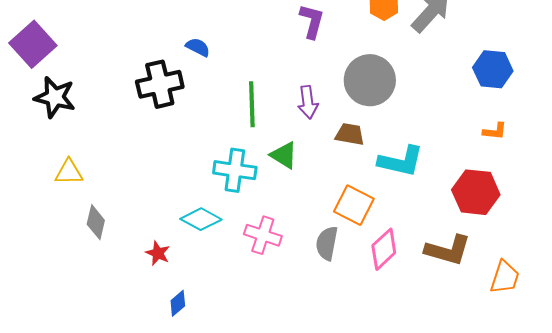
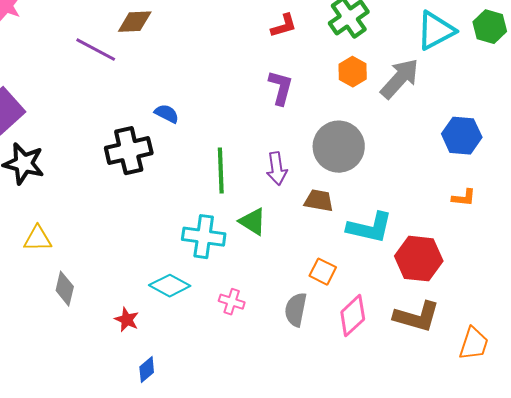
red hexagon: (476, 192) -> (419, 259), moved
orange square: (354, 205) -> (323, 272), size x0.7
pink cross: (263, 235) -> (232, 302), size x0.7

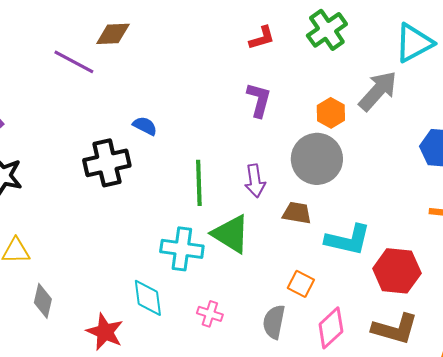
orange hexagon: (353, 72) -> (331, 113), moved
green triangle: (253, 222) -> (231, 234), size x1.4
cyan diamond: (170, 286) -> (148, 298), turned 54
red star: (127, 320) -> (105, 332), size x1.5

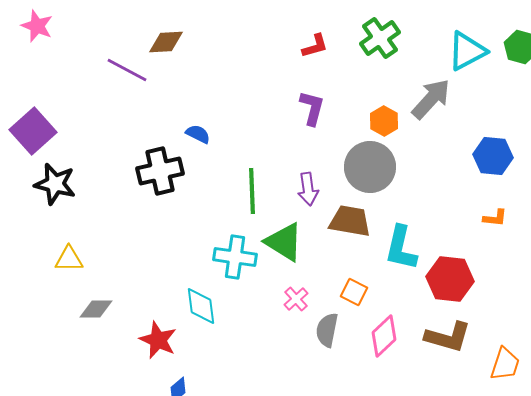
brown trapezoid: (297, 213) -> (350, 221), size x1.4
cyan L-shape: (348, 240) -> (401, 248), turned 90
gray diamond: (43, 301) -> (96, 309), turned 76
pink cross: (210, 314) -> (296, 299), moved, turned 30

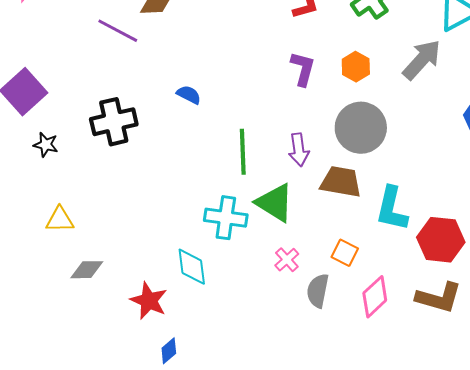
orange hexagon: (384, 121) -> (356, 67), moved
black cross: (160, 171) -> (114, 122), moved
black star: (55, 184) -> (46, 145), size x0.6

